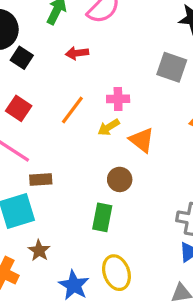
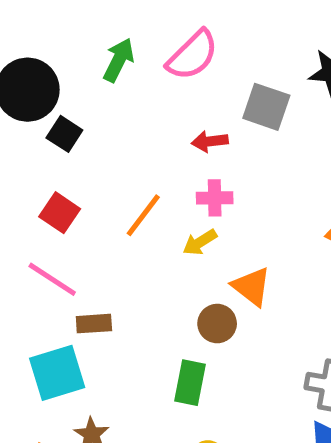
red arrow: (77, 53) -> (210, 141), moved
gray square: (172, 67) -> (266, 107), moved
orange triangle: (142, 140) -> (252, 287), moved

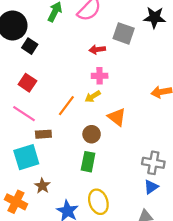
orange line: (143, 215) -> (66, 106), moved
brown circle: (217, 324) -> (92, 134), moved

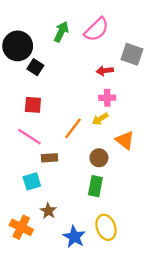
red square: (27, 83) -> (33, 105), turned -30
cyan square: (26, 157) -> (32, 181), size x0.7

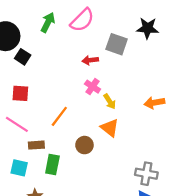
pink cross: (107, 98) -> (93, 87), turned 35
yellow arrow: (100, 119) -> (110, 101), moved, turned -91
cyan square: (32, 181) -> (19, 168), turned 30
green rectangle: (95, 186) -> (52, 165), moved

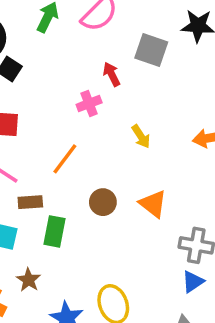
red arrow: (90, 60) -> (112, 74), turned 70
pink cross: (93, 87) -> (89, 104), moved, turned 35
orange triangle: (110, 128) -> (153, 204), moved

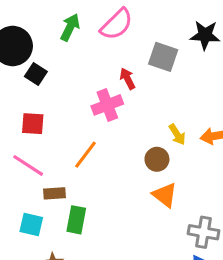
pink cross: (89, 104) -> (107, 105), size x1.4
yellow arrow: (141, 136) -> (177, 134), moved
brown circle: (103, 202) -> (157, 159), moved

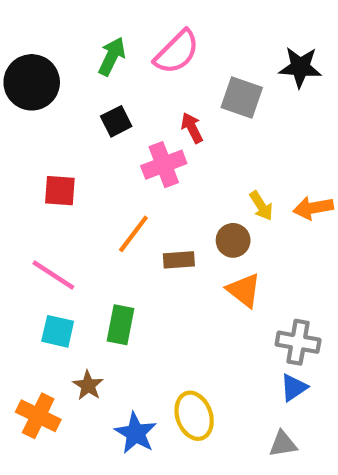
black square: (36, 74) -> (116, 121), moved, turned 30
pink line: (28, 165) -> (53, 275), moved
brown rectangle: (55, 193) -> (179, 260), moved

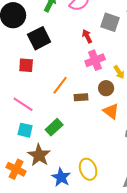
black square: (116, 121) -> (39, 38), moved, size x1.6
pink cross: (164, 165) -> (95, 60), moved
green rectangle: (120, 325) -> (54, 127), turned 36
brown star: (88, 385) -> (39, 155), size x1.6

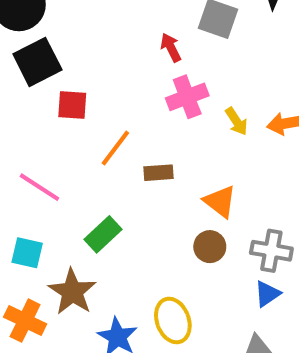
black square: (39, 38) -> (37, 62), moved
red square: (26, 65) -> (72, 105), moved
brown circle: (106, 88) -> (210, 247), moved
cyan square: (25, 130) -> (27, 253), moved

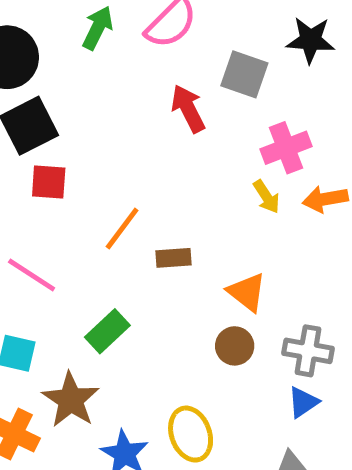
red arrow: (171, 48) -> (188, 109), size x1.4
pink cross: (187, 97) -> (286, 148), moved
red square: (72, 105) -> (49, 182), moved

